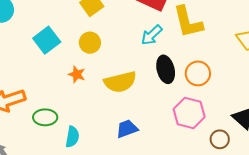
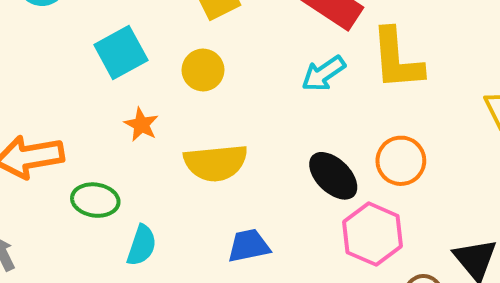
black ellipse: (166, 69) -> (333, 176), moved, turned -40
orange star: (77, 74) -> (141, 125), moved
yellow semicircle: (120, 82) -> (216, 163), moved

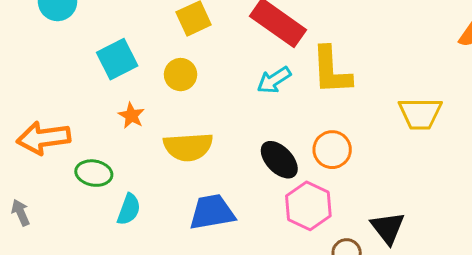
blue trapezoid: (249, 246) -> (212, 212), size x1.4

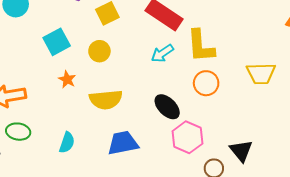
orange circle: (332, 150) -> (206, 83), moved
green ellipse: (94, 173) -> (18, 132), moved

